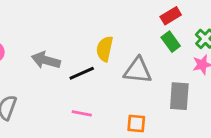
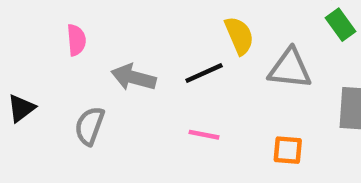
yellow semicircle: (105, 49) -> (239, 36), turned 145
gray arrow: (46, 60) -> (134, 77), moved

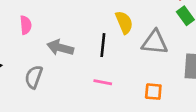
black line: (204, 73) -> (103, 45), turned -60

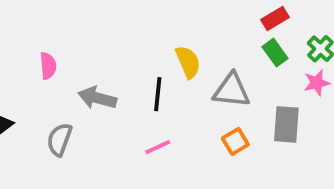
pink line: (103, 82) -> (158, 147), turned -36
orange square: (153, 92) -> (235, 141), moved, turned -36

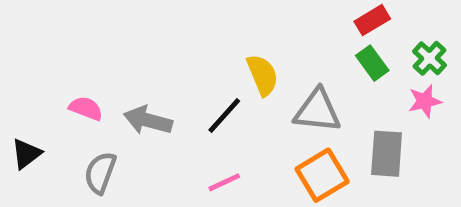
pink semicircle: (48, 66) -> (86, 108), moved, turned -64
black line: (158, 94) -> (224, 116), turned 36
orange square: (235, 141) -> (322, 175), size x1.5

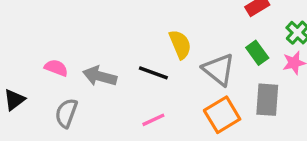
green rectangle: (372, 63) -> (257, 53), moved
gray triangle: (317, 111) -> (219, 70), turned 33
black line: (224, 116) -> (153, 73), turned 68

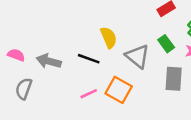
orange square: (222, 115) -> (119, 90), moved, turned -30

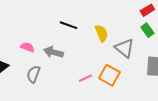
green rectangle: (166, 44) -> (147, 30), moved
black line: (89, 59) -> (68, 25), moved

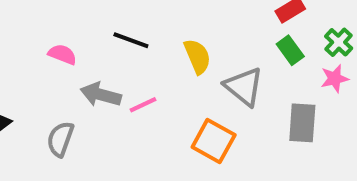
pink semicircle: (27, 47) -> (62, 54), moved
pink line: (85, 78) -> (143, 105), moved

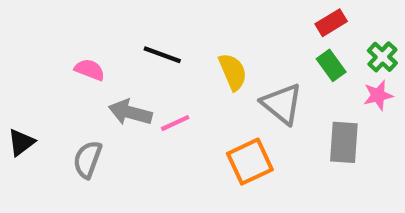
orange square: (214, 141) -> (250, 162), turned 36

